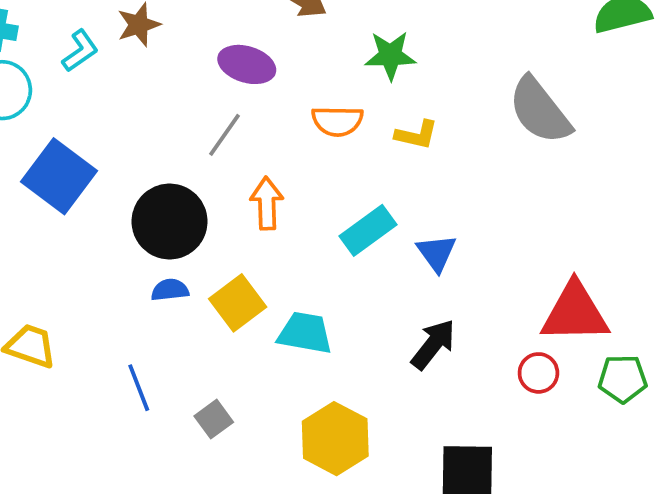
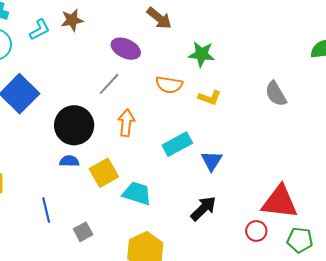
gray semicircle: (540, 111) -> (276, 94), size x0.7

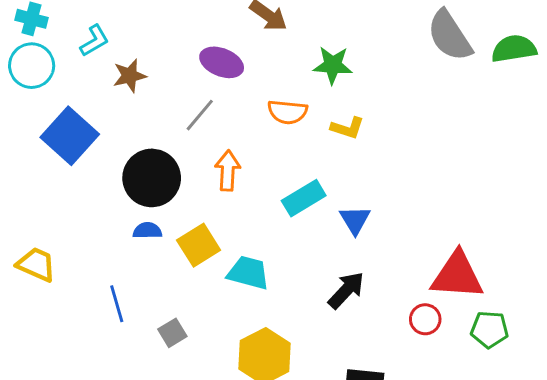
brown star: (72, 20) -> (130, 76), moved
gray semicircle: (276, 94) -> (450, 36), moved, size x1.4

